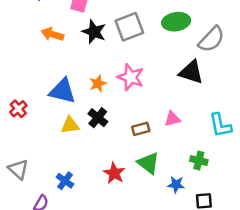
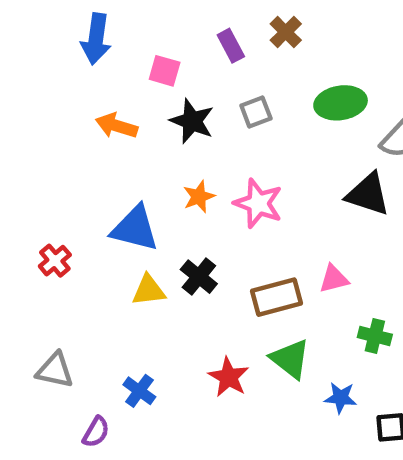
gray square: (129, 27) -> (256, 112), size x0.6
orange star: (98, 84) -> (199, 197), moved
brown rectangle: (141, 129) -> (277, 297), size x1.5
green cross: (199, 161) -> (375, 336), moved
gray triangle: (18, 169) -> (55, 370), turned -30

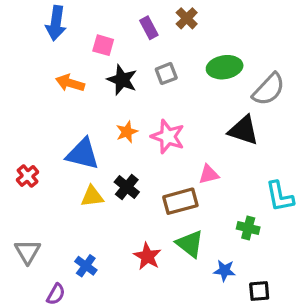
pink triangle: (334, 279) -> (209, 174), moved
gray triangle: (55, 370) -> (28, 252), turned 48

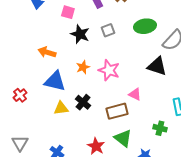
orange arrow: (70, 83) -> (47, 52), moved
pink triangle: (209, 174) -> (135, 94), turned 40

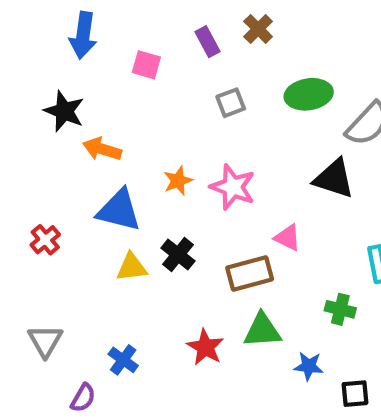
black star: (80, 34) -> (64, 111), moved
green triangle: (123, 138) -> (262, 330), turned -42

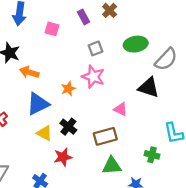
pink star: (233, 187) -> (93, 77), moved
blue triangle: (119, 210) -> (38, 104), turned -40
pink triangle: (288, 238) -> (120, 109), moved
yellow triangle: (132, 267) -> (44, 133), turned 35
red star: (205, 347) -> (63, 157), moved, turned 30

